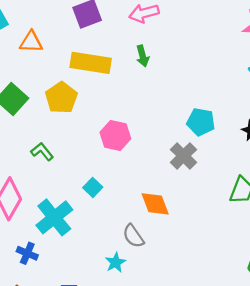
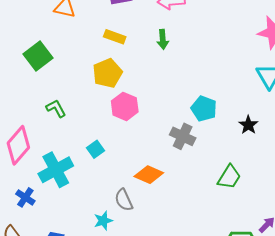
yellow rectangle: (91, 63) -> (115, 37), size x0.6
yellow pentagon: (61, 98) -> (107, 73), moved
gray cross: (183, 156) -> (183, 136), turned -30
orange diamond: (155, 204) -> (149, 175), turned -56

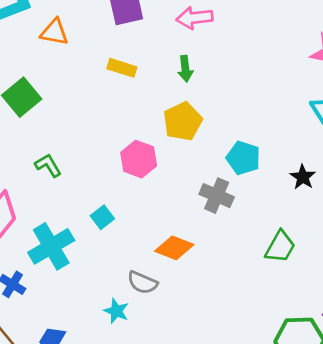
yellow pentagon: (107, 73) -> (183, 121), moved
gray semicircle: (124, 200) -> (142, 283), turned -40
cyan star: (103, 221) -> (116, 311), turned -30

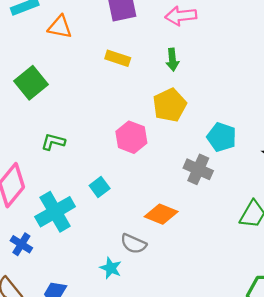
green L-shape: (48, 165) -> (53, 142), turned -45

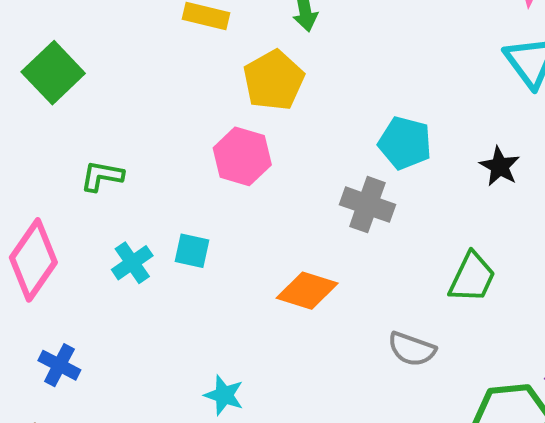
yellow pentagon: (170, 105) -> (274, 80), moved
cyan square: (100, 187) -> (192, 251), turned -36
cyan cross: (55, 212) -> (132, 263), moved, size x0.6
gray semicircle: (133, 244) -> (412, 349), moved

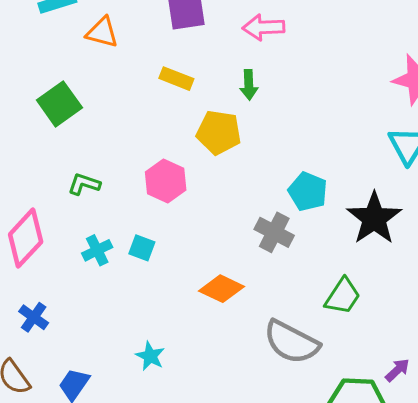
yellow pentagon: (274, 80) -> (219, 132), turned 30
pink hexagon: (242, 156) -> (166, 181), moved
black star: (500, 166) -> (374, 218), size x1.8
gray semicircle: (412, 349) -> (291, 342), size x1.6

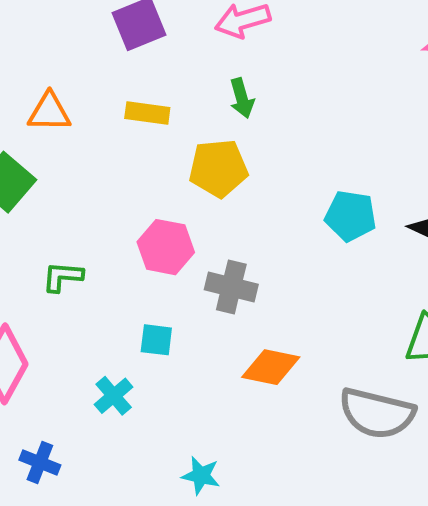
orange triangle: (102, 32) -> (49, 112), moved
gray cross: (274, 232) -> (231, 287), moved
cyan cross: (97, 250) -> (114, 396), moved

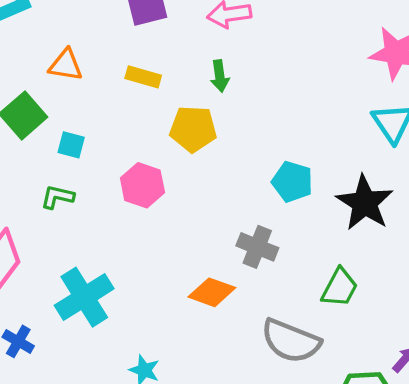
gray cross: (231, 287) -> (257, 247), moved
cyan square: (156, 340) -> (71, 145), moved
cyan cross: (114, 396) -> (84, 297), size x1.8

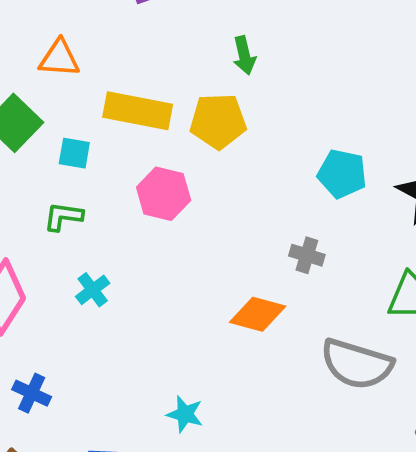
yellow rectangle: (143, 77) -> (138, 111), moved, size x1.6
gray cross: (257, 247) -> (307, 255), size x0.7
cyan cross: (84, 297) -> (93, 290), moved, size x0.5

